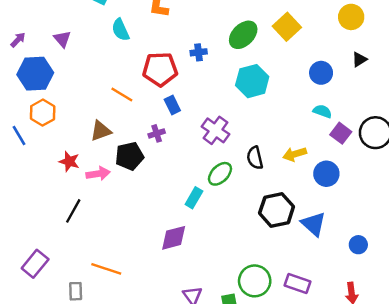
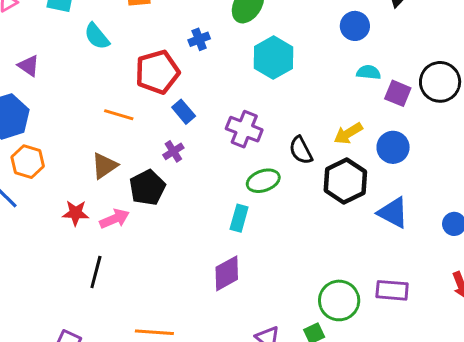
green ellipse: (220, 174) -> (263, 181), turned 40
black hexagon: (277, 210) -> (345, 181), moved

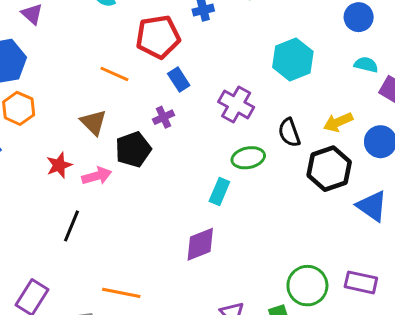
cyan hexagon: (273, 58) -> (293, 59), moved
brown triangle: (104, 166) -> (94, 122), turned -48
red star: (76, 213) -> (59, 165), turned -30

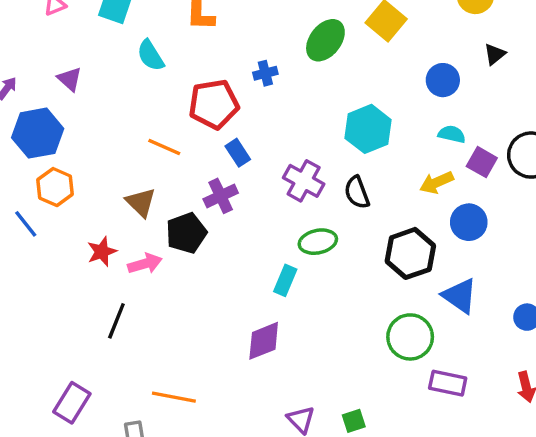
purple cross: (163, 117) -> (221, 196), size x1.4
yellow arrow: (338, 122) -> (437, 183), moved
black semicircle: (289, 133) -> (357, 192), moved
green circle: (307, 286) -> (410, 337), moved

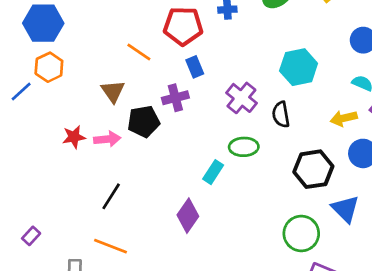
blue line: (26, 224) -> (21, 91), turned 75
red star: (102, 252) -> (74, 137), moved
black line: (116, 321) -> (111, 196), moved
purple diamond: (264, 341) -> (188, 216), turned -44
purple rectangle: (72, 403) -> (31, 236), size x0.6

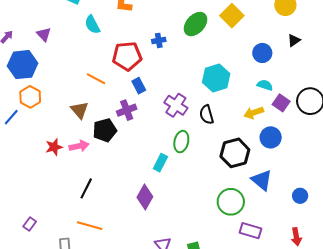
green ellipse: (244, 147) -> (181, 142), turned -70

